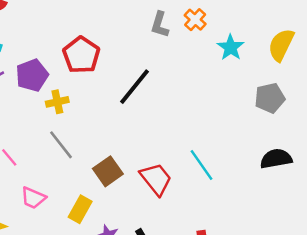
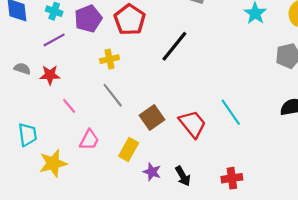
purple pentagon: (32, 75) -> (88, 19), moved
pink trapezoid: (33, 198) -> (89, 140), turned -85

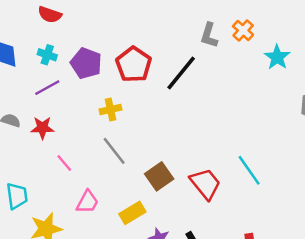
purple pentagon: (88, 19) -> (86, 63), turned -30
black line: (174, 46) -> (181, 73), moved
yellow rectangle: (129, 149) -> (132, 213), turned 30

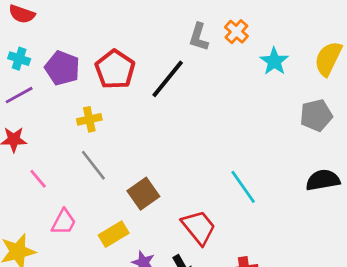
red trapezoid: (205, 184) -> (199, 227), moved

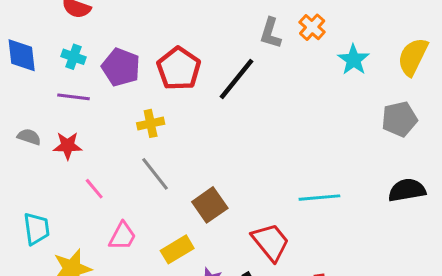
purple line: (19, 95) -> (73, 97), turned 36
cyan line: (243, 187) -> (319, 198), turned -60

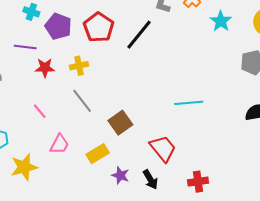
cyan cross: (73, 57) -> (31, 12), moved
red star: (68, 146) -> (45, 68), moved
cyan line: (319, 198) -> (189, 103), moved

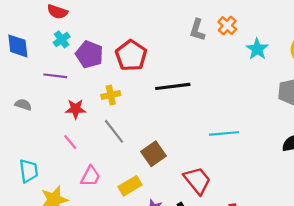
cyan cross: (31, 12) -> (62, 39), turned 35
black line: (139, 35) -> (173, 86), moved, turned 44
red star: (45, 68) -> (76, 109), moved

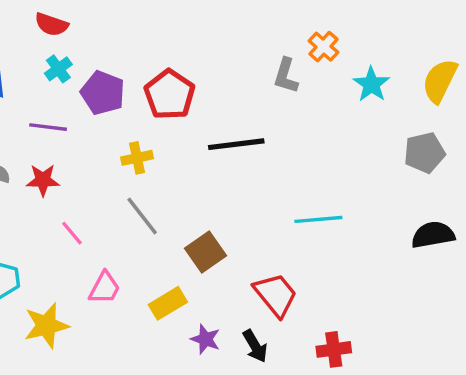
gray L-shape: (197, 30) -> (286, 76), moved
red star: (76, 109) -> (43, 180), moved

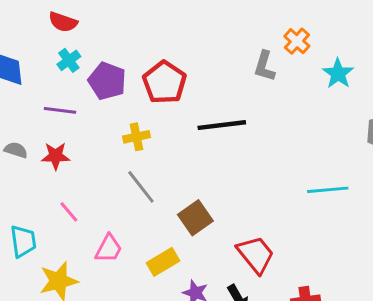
cyan line: (318, 219) -> (328, 190), moved
pink line: (72, 233) -> (69, 212), moved

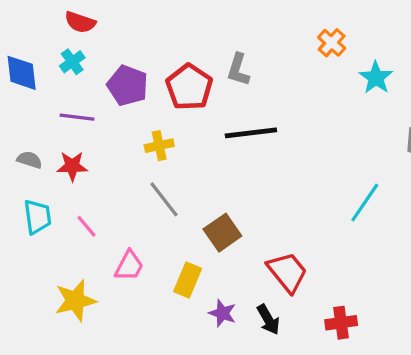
cyan cross: (69, 60) -> (72, 62), moved
gray L-shape: (265, 66) -> (238, 70), moved
cyan line: (328, 190) -> (365, 203), turned -51
cyan trapezoid: (23, 241) -> (37, 217), moved
yellow rectangle: (163, 262) -> (188, 280), turned -36

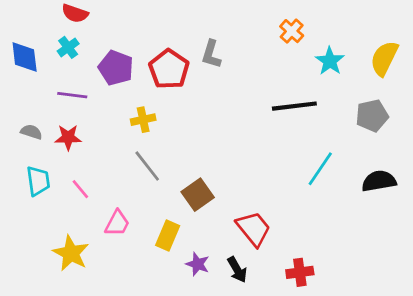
black line: (251, 133) -> (294, 106), moved
yellow star: (75, 301) -> (71, 253), turned -30

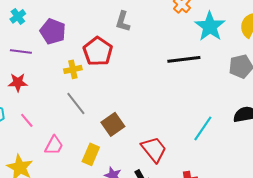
cyan star: (330, 61) -> (210, 26), size x1.4
red pentagon: (169, 69) -> (98, 51), moved
cyan line: (320, 169) -> (203, 128), moved

